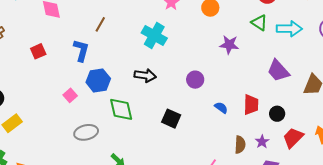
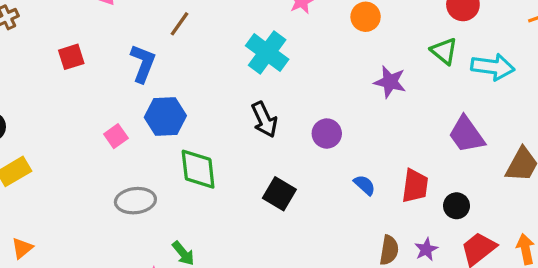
black arrow: (145, 75) -> (264, 120), moved, turned 50

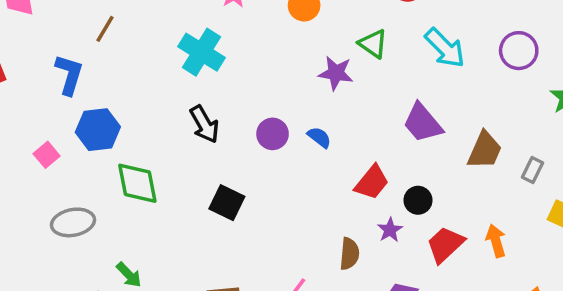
green triangle: (444, 51) -> (373, 44), moved
cyan arrow: (493, 67) -> (445, 48), turned 42
blue semicircle: (365, 185) -> (319, 137), moved
red trapezoid: (415, 186) -> (372, 182), turned 36
purple star: (426, 249) -> (390, 230), moved

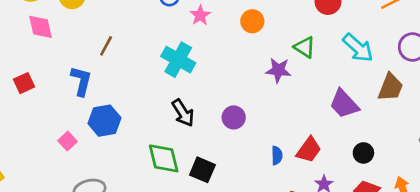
blue semicircle: (319, 137) -> (277, 155), moved, turned 54
brown trapezoid: (485, 150) -> (390, 87), moved
green diamond: (137, 183) -> (164, 158), moved
black circle: (418, 200) -> (363, 153), moved

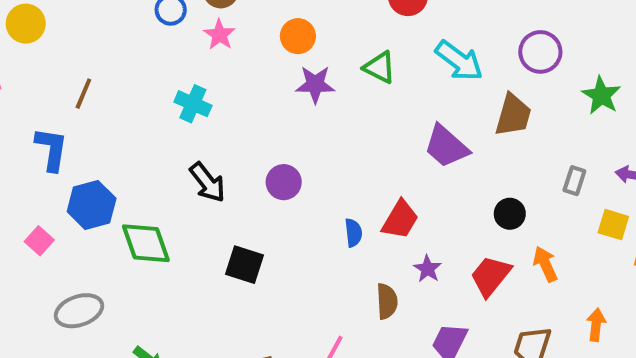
cyan cross: (178, 60) -> (193, 104), size x0.7
purple star: (278, 70) -> (315, 84), moved
black circle: (363, 153) -> (510, 214), moved
green diamond: (164, 158) -> (146, 243), moved

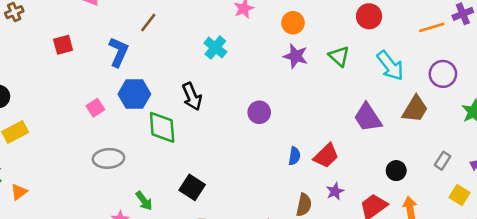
black arrow: (207, 182) -> (192, 96), moved
black square: (244, 265) -> (192, 187), moved

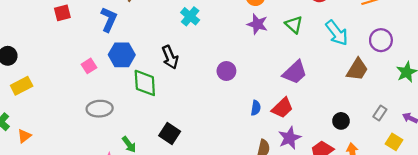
purple trapezoid: (368, 117) -> (295, 72), moved, turned -100
purple star: (335, 191) -> (290, 138), size x1.5

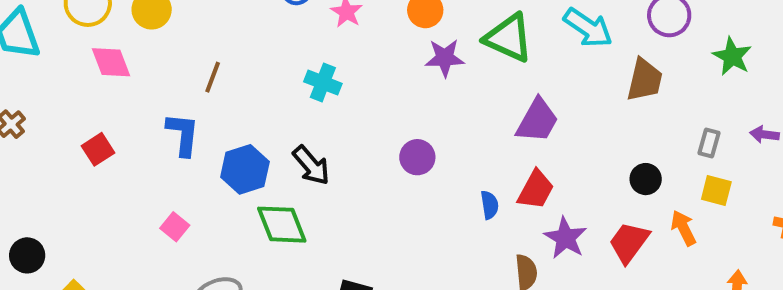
green triangle: (294, 25) -> (509, 38), size x1.5
blue hexagon: (122, 55) -> (245, 169), moved
yellow square: (394, 142) -> (716, 190), moved

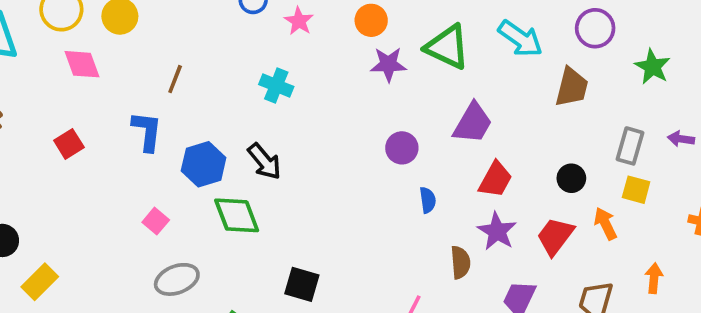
gray rectangle: (709, 143) -> (630, 146), size x1.4
purple circle: (417, 157) -> (402, 148), moved
red trapezoid: (536, 190) -> (495, 179), moved
pink square: (175, 227) -> (156, 221), moved

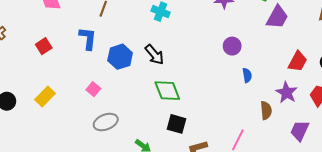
purple trapezoid: (473, 123) -> (277, 17), moved
red trapezoid: (495, 179) -> (298, 61), moved
green diamond: (237, 215) -> (167, 91), moved
yellow rectangle: (40, 282) -> (45, 96), moved

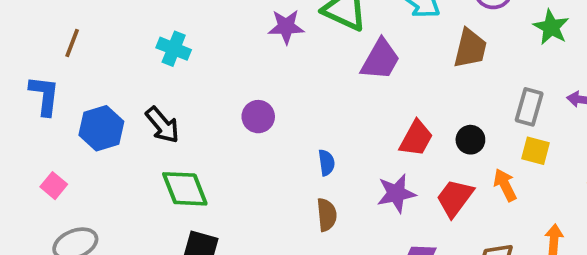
purple circle: (232, 46) -> (258, 117), moved
purple star: (287, 93) -> (396, 193), turned 30
brown semicircle: (266, 110) -> (327, 215), moved

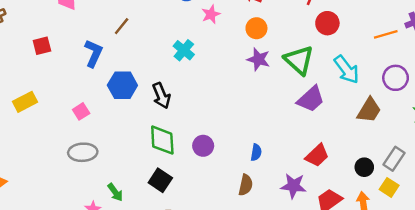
purple circle: (258, 117) -> (203, 146), moved
black circle: (470, 140) -> (364, 167), moved

